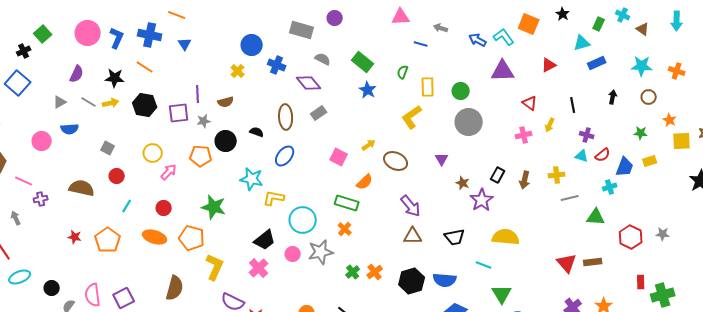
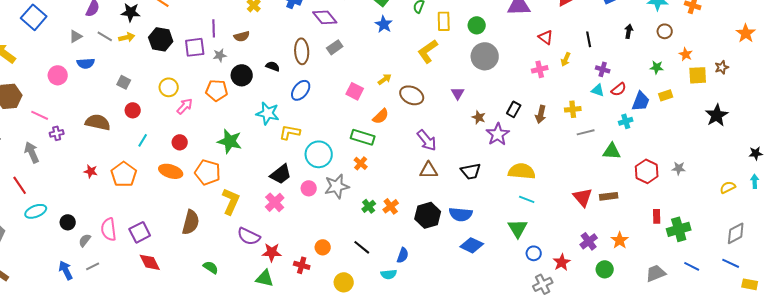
gray arrow: (16, 218) -> (32, 152), size x1.5
cyan line: (484, 265) -> (527, 199), moved

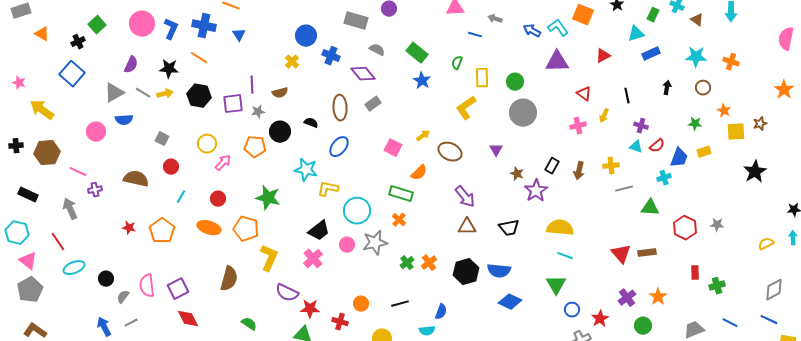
gray triangle: (76, 36) -> (114, 93), size x1.5
green cross: (679, 229) -> (717, 286), size x0.7
black line: (362, 247) -> (400, 304), turned -54

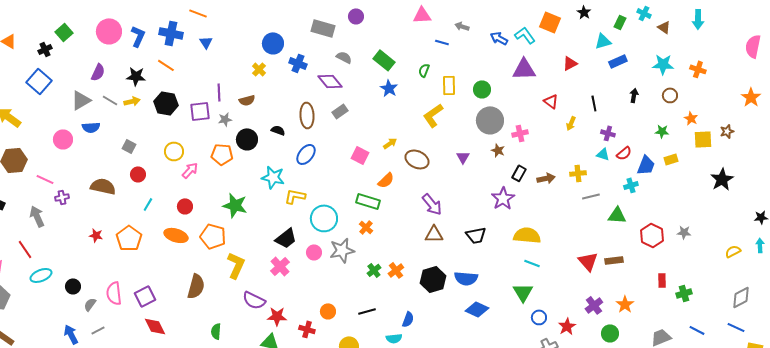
pink cross: (578, 126) -> (520, 133), moved
brown arrow: (579, 171) -> (546, 178), turned -114
brown star: (517, 174) -> (498, 150), moved
green semicircle: (249, 324) -> (216, 331), turned -119

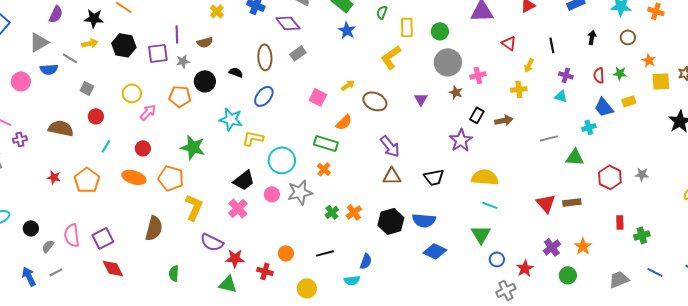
gray line: (110, 100) -> (70, 58), moved
red semicircle: (624, 153) -> (599, 75), moved, turned 126
blue trapezoid: (646, 165) -> (604, 107), turned 120
yellow cross: (578, 173) -> (519, 89), moved

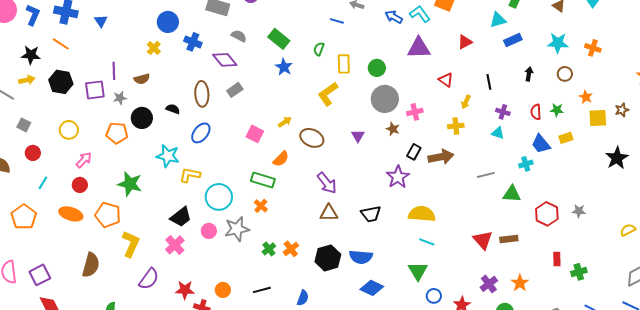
pink arrow: (148, 112) -> (84, 160), moved
brown arrow: (504, 120) -> (441, 157), size x1.4
purple semicircle: (212, 242) -> (149, 279), turned -80
red star: (235, 258) -> (185, 290), moved

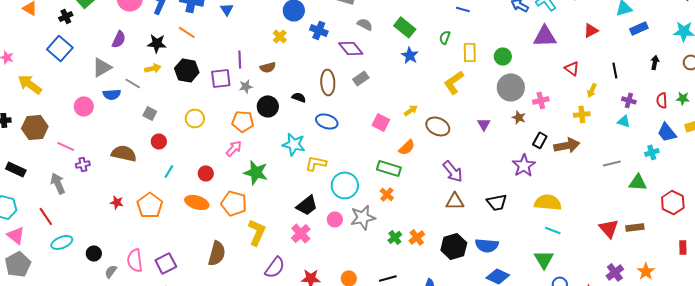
blue ellipse: (201, 133) -> (327, 121), turned 70
pink arrow: (84, 160) -> (234, 148), moved

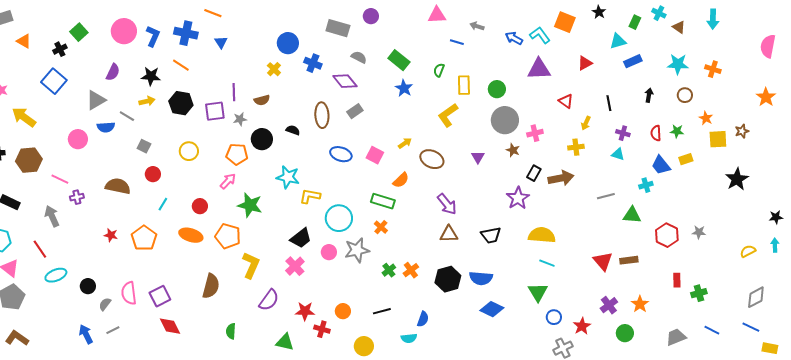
blue ellipse: (327, 121) -> (341, 154), moved

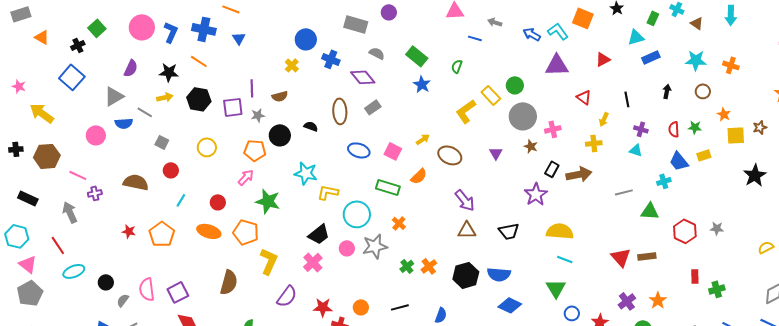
yellow rectangle: (464, 85) -> (491, 95), moved, turned -42
green rectangle: (383, 201) -> (388, 187), moved

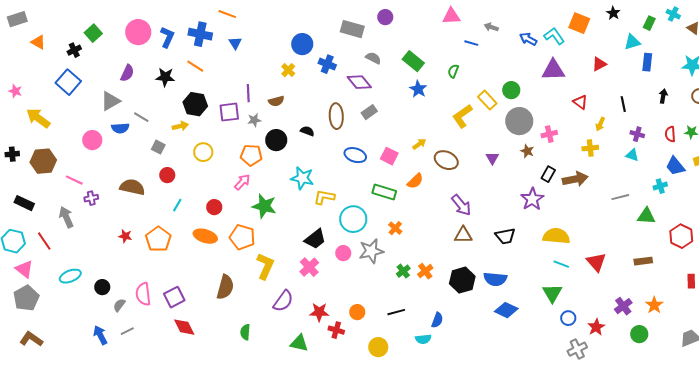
blue rectangle: (651, 57) -> (647, 62), turned -60
yellow arrow: (165, 97) -> (180, 126), moved
red line: (58, 245) -> (44, 241), moved
red triangle: (621, 257) -> (596, 262), moved

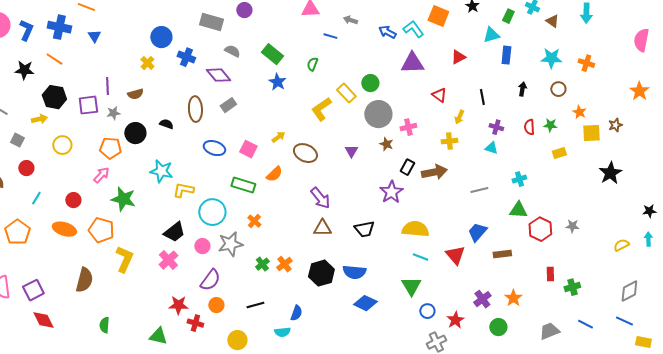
blue trapezoid: (675, 166) -> (477, 232), moved, turned 80
green triangle: (646, 216) -> (518, 210), moved
purple semicircle: (283, 301) -> (210, 280), moved

